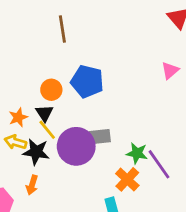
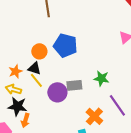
black triangle: (44, 113) -> (34, 68), turned -40
purple circle: (76, 146) -> (57, 92), size x0.7
black star: (36, 152) -> (17, 106), moved
green star: (137, 153) -> (101, 78), moved

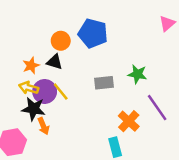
yellow line: (36, 80) -> (61, 91), moved
purple circle: (57, 92) -> (45, 91), moved
orange arrow: (25, 120) -> (43, 126), turned -40

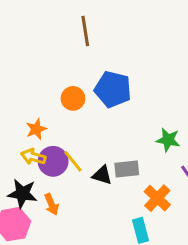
black triangle: (55, 62) -> (102, 175), moved
gray rectangle: (104, 83) -> (127, 169), moved
black star: (33, 109) -> (22, 194), moved

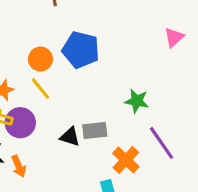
yellow line: (73, 161) -> (40, 89), moved

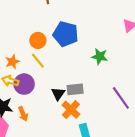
green star: (137, 101) -> (100, 56), moved
black triangle: (70, 137) -> (58, 94), turned 48
orange cross: (126, 160) -> (71, 110), moved

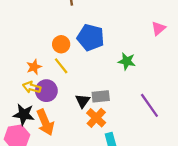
orange arrow: (23, 114) -> (45, 122), size x1.6

